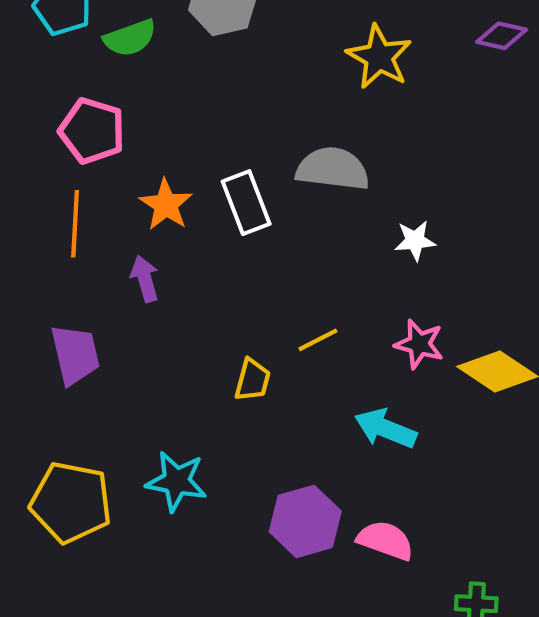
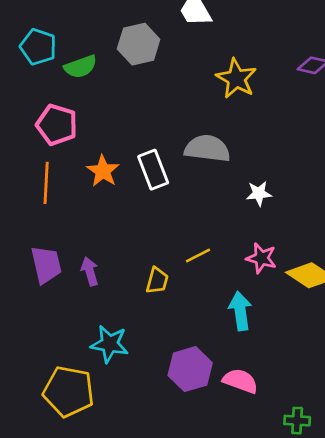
purple arrow: (145, 279) -> (90, 271), moved
cyan arrow: (385, 429) -> (240, 311), turned 60
yellow pentagon: (71, 502) -> (69, 392), moved

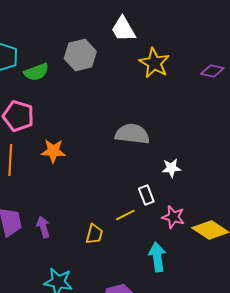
yellow star: (236, 79) -> (154, 63), moved
white rectangle: (153, 170) -> (146, 195), moved, size x0.7
orange star: (103, 171) -> (53, 151), turned -30

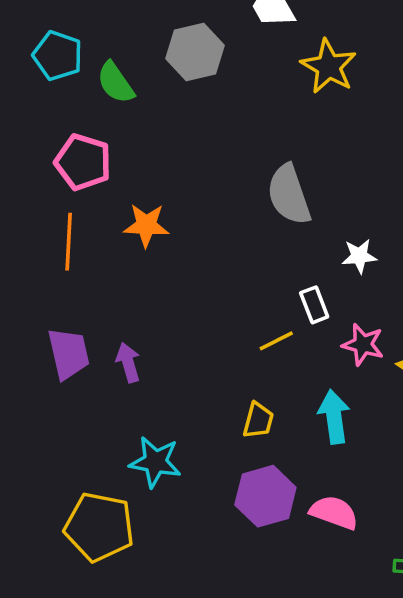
green semicircle: (36, 72) -> (116, 83), turned 75
gray semicircle: (132, 134) -> (289, 195), turned -116
yellow trapezoid: (94, 234) -> (258, 420), moved

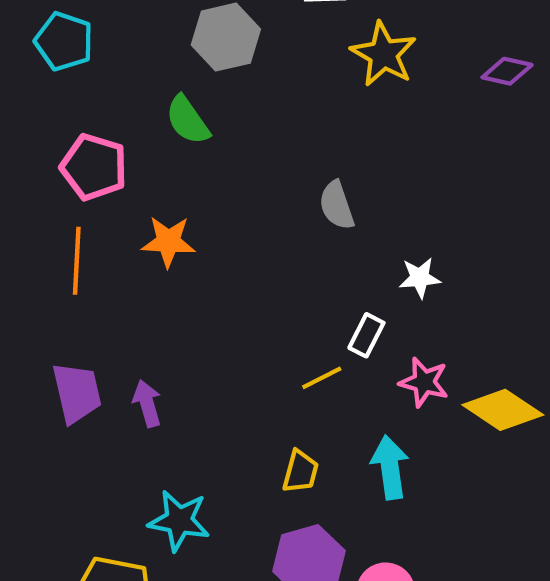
green semicircle: (116, 83) -> (188, 120), moved
gray semicircle: (289, 195) -> (337, 205), size x0.7
white rectangle: (314, 305) -> (366, 335), turned 48

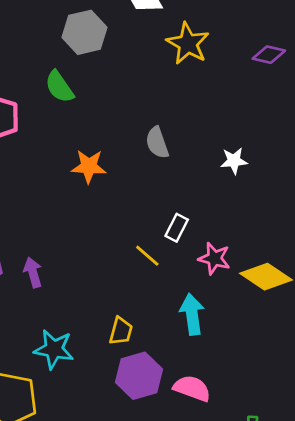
orange star: (168, 242) -> (89, 166), moved
white star: (420, 278) -> (234, 161), moved
yellow line: (322, 378) -> (147, 256), turned 68
yellow trapezoid: (300, 472) -> (121, 331), moved

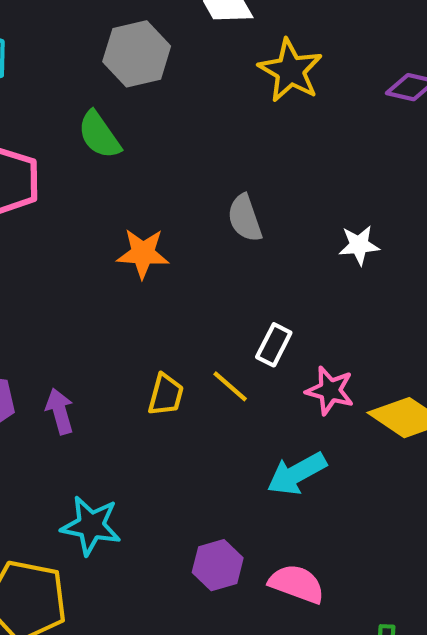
cyan arrow: (192, 314) -> (297, 474), turned -111
yellow trapezoid: (121, 331) -> (166, 395), moved
purple hexagon: (139, 376) -> (218, 565), size x0.7

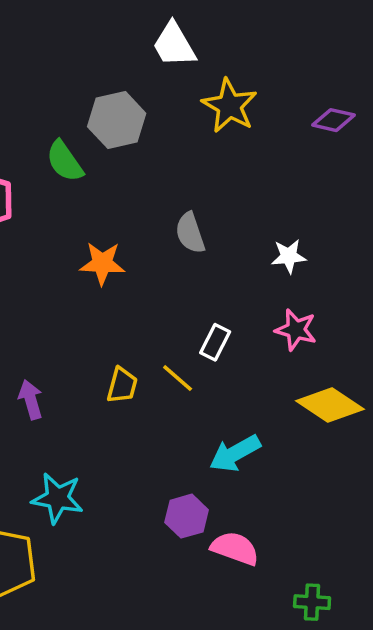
gray hexagon: (137, 54) -> (117, 120), moved
pink star: (330, 391) -> (296, 330), moved
purple hexagon: (218, 565) -> (187, 516), moved

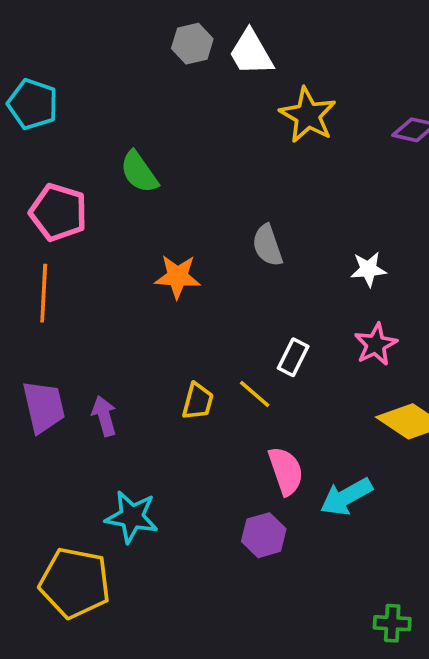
gray hexagon: (117, 120) -> (192, 44), moved, size x0.7
pink star: (296, 330) -> (376, 344), turned 30
cyan arrow: (235, 453) -> (346, 497), moved
pink semicircle: (235, 548) -> (286, 471), moved, turned 51

